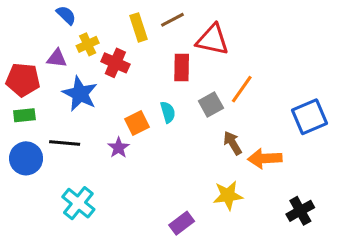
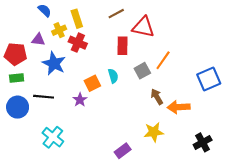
yellow rectangle: (139, 27) -> (77, 19), moved

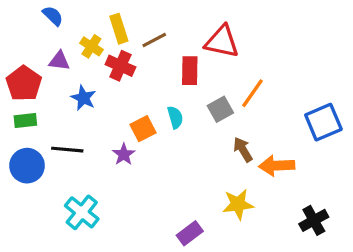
blue semicircle: (45, 10) -> (53, 16), moved
brown line: (116, 14) -> (154, 40), moved
yellow cross: (59, 30) -> (91, 46), turned -32
red pentagon: (15, 54) -> (24, 83), turned 30
blue star: (54, 63) -> (83, 98), size x0.7

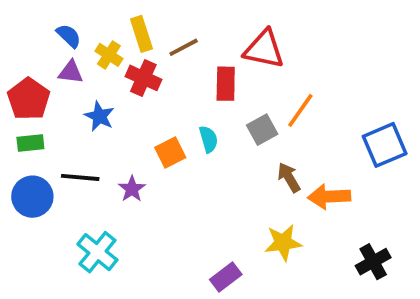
blue semicircle: (53, 16) -> (69, 36), moved
purple star: (124, 154) -> (132, 189), moved

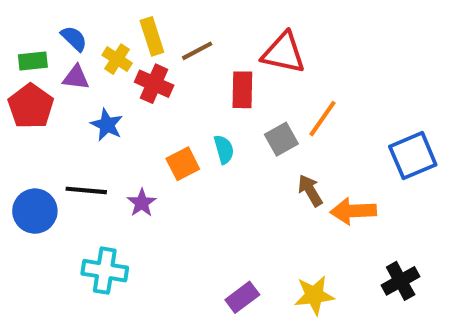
green rectangle: (30, 143) -> (33, 61), moved
yellow star: (283, 243) -> (314, 295), moved
cyan cross: (97, 252) -> (105, 271), turned -30

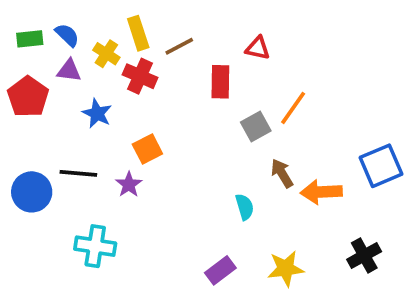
red triangle: (283, 53) -> (258, 48), size x0.6
green rectangle: (33, 61) -> (30, 39), moved
cyan semicircle: (224, 149) -> (245, 207), moved
blue square: (413, 156) -> (381, 166), moved
orange square: (183, 164) -> (147, 149), moved

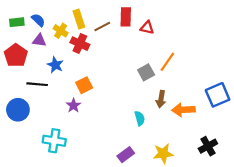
red rectangle: (220, 82) -> (126, 17), moved
black line: (78, 173) -> (37, 84), moved
brown arrow: (282, 173) -> (161, 99), turned -140

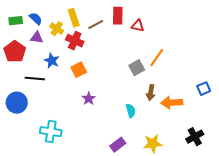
orange square: (84, 85) -> (79, 70), moved
blue square: (218, 95) -> (204, 89), size x0.6
purple star: (73, 105) -> (89, 99), moved

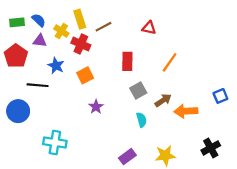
red rectangle: (118, 16) -> (127, 61), moved
gray square: (137, 68) -> (138, 91), moved
brown arrow: (151, 93) -> (163, 100), turned -133

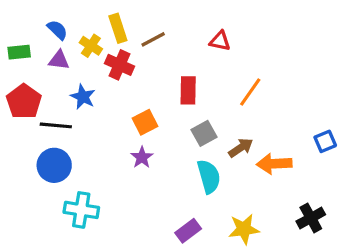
green rectangle: (17, 22) -> (19, 52), moved
red pentagon: (16, 56) -> (24, 102), moved
orange square: (85, 75) -> (145, 122), moved
blue circle: (18, 111) -> (54, 165), moved
cyan semicircle: (141, 120) -> (209, 176), size x1.5

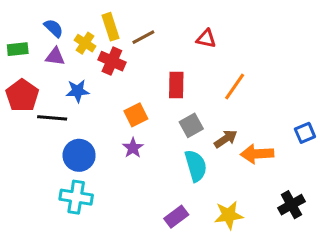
blue star: (83, 97) -> (78, 91), turned -30
blue circle: (54, 165) -> (79, 155), moved

